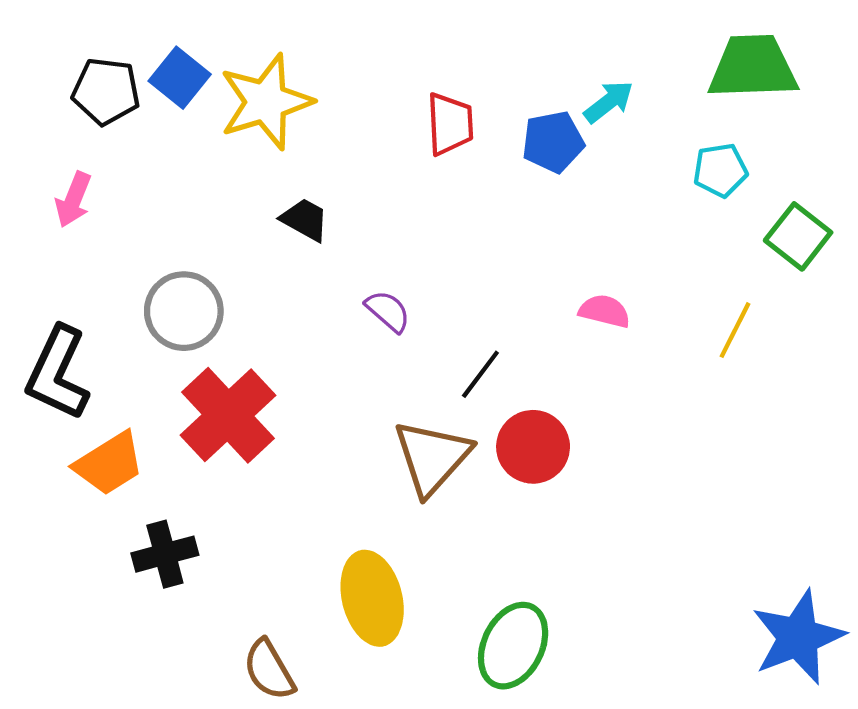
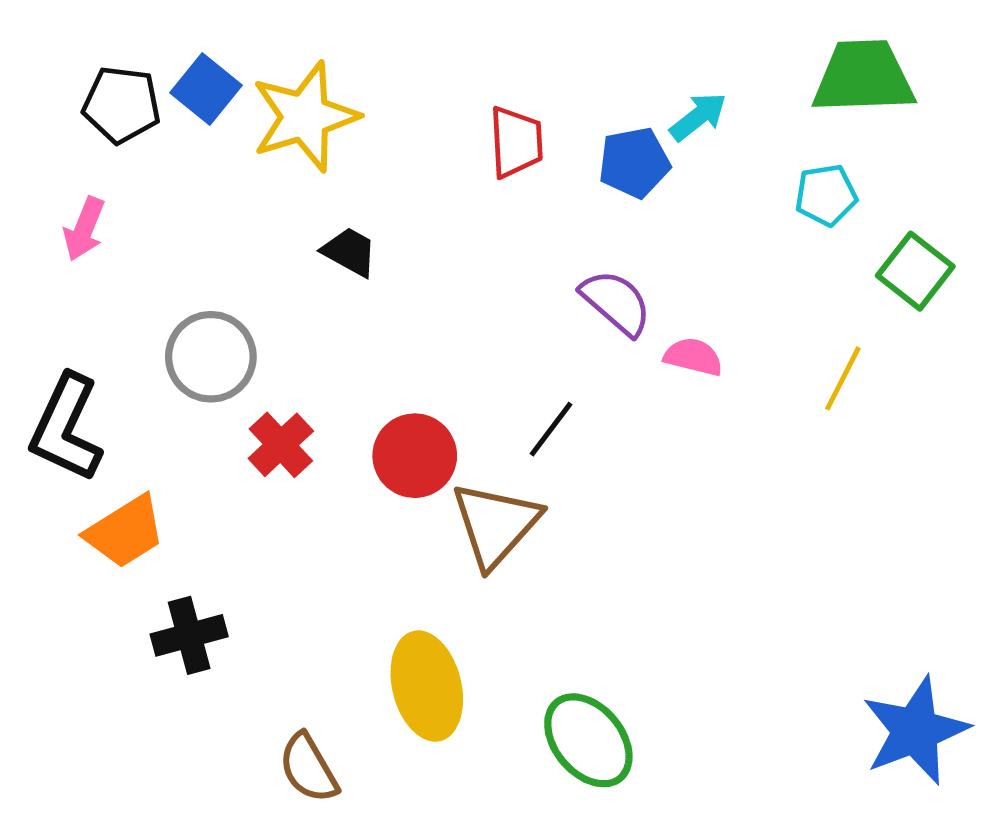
purple semicircle: (388, 311) -> (616, 302), moved, size x1.4
red cross: (228, 415) -> (281, 445), moved, size x0.6
red circle: (533, 447) -> (415, 456), moved
green ellipse: (513, 646) -> (588, 740), turned -66

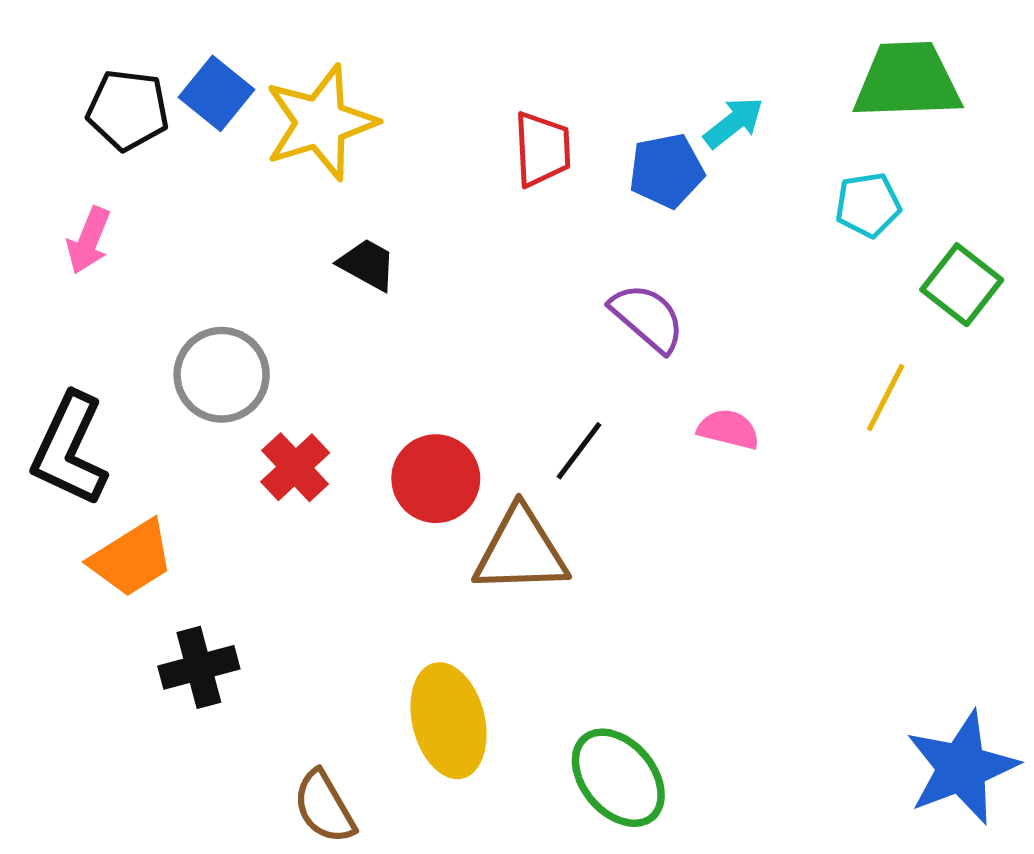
pink semicircle: (693, 357) -> (729, 429), moved
brown triangle: (496, 524) -> (521, 551), turned 46

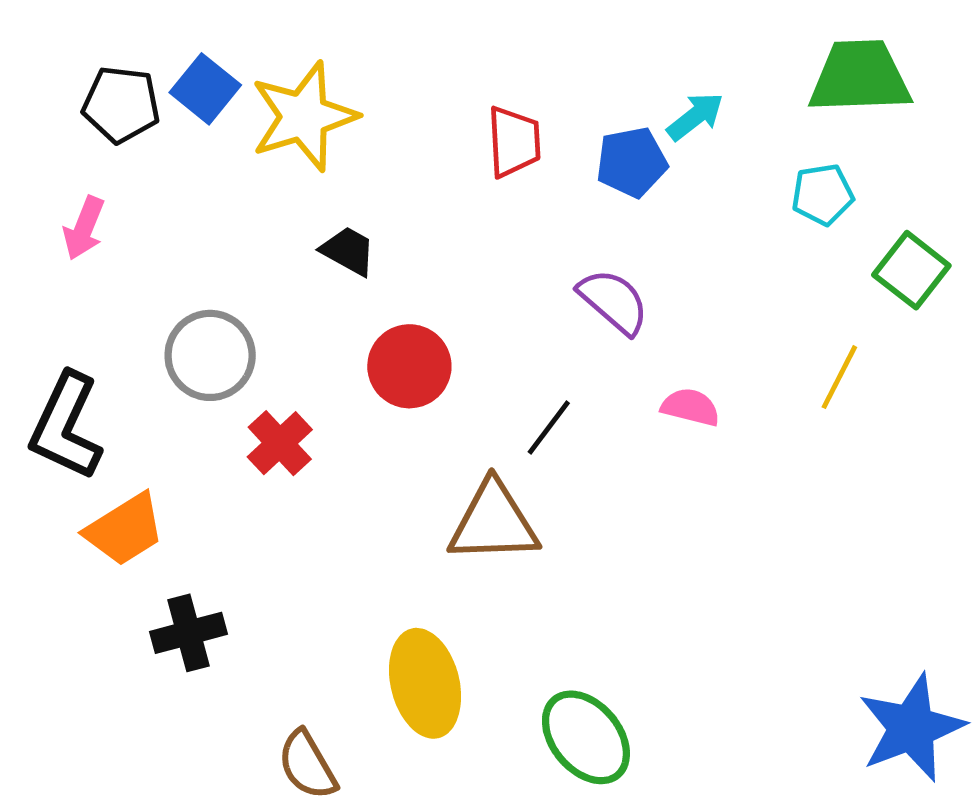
red circle: (436, 479) -> (409, 366), moved

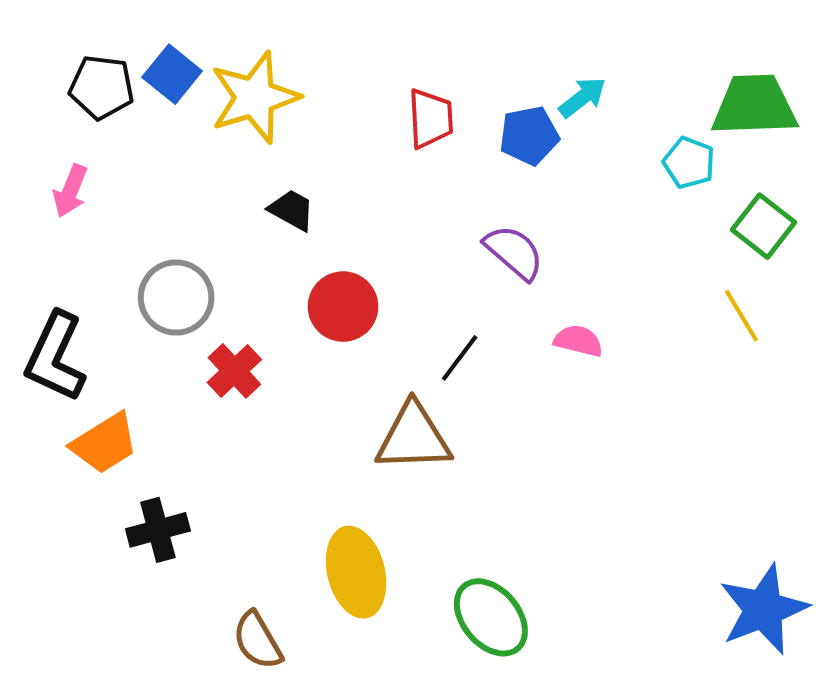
green trapezoid: (860, 77) -> (754, 105), moved
cyan pentagon: (823, 195) -> (689, 163), turned 30
yellow line: (839, 377) -> (741, 316), moved, turned -58

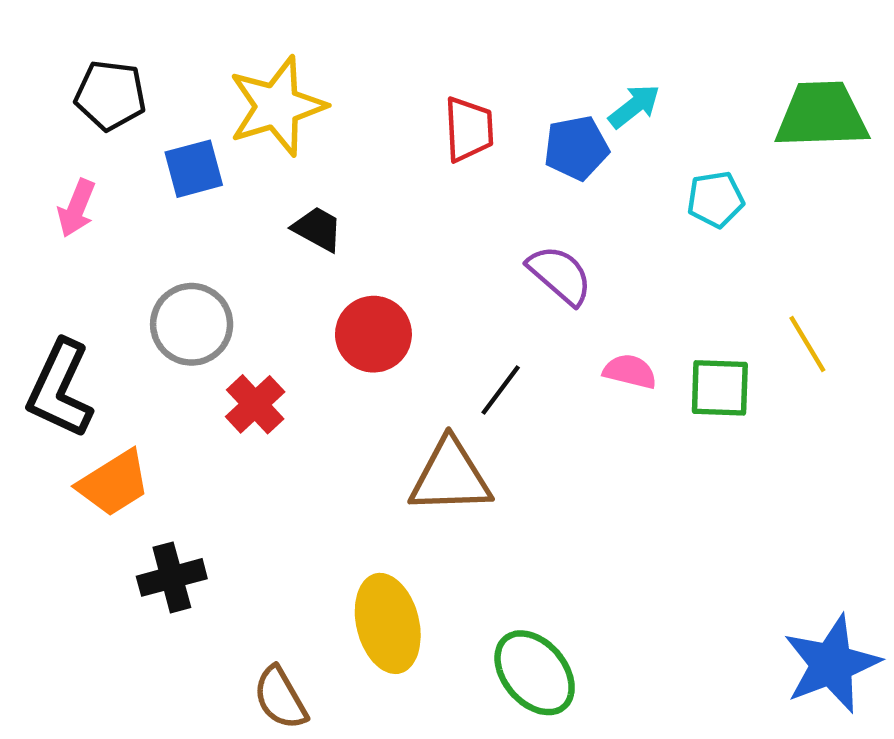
blue square: (172, 74) -> (194, 169), moved, turned 36
cyan pentagon: (689, 163) -> (715, 199), moved, turned -30
green square: (763, 226) -> (720, 388), moved, turned -36

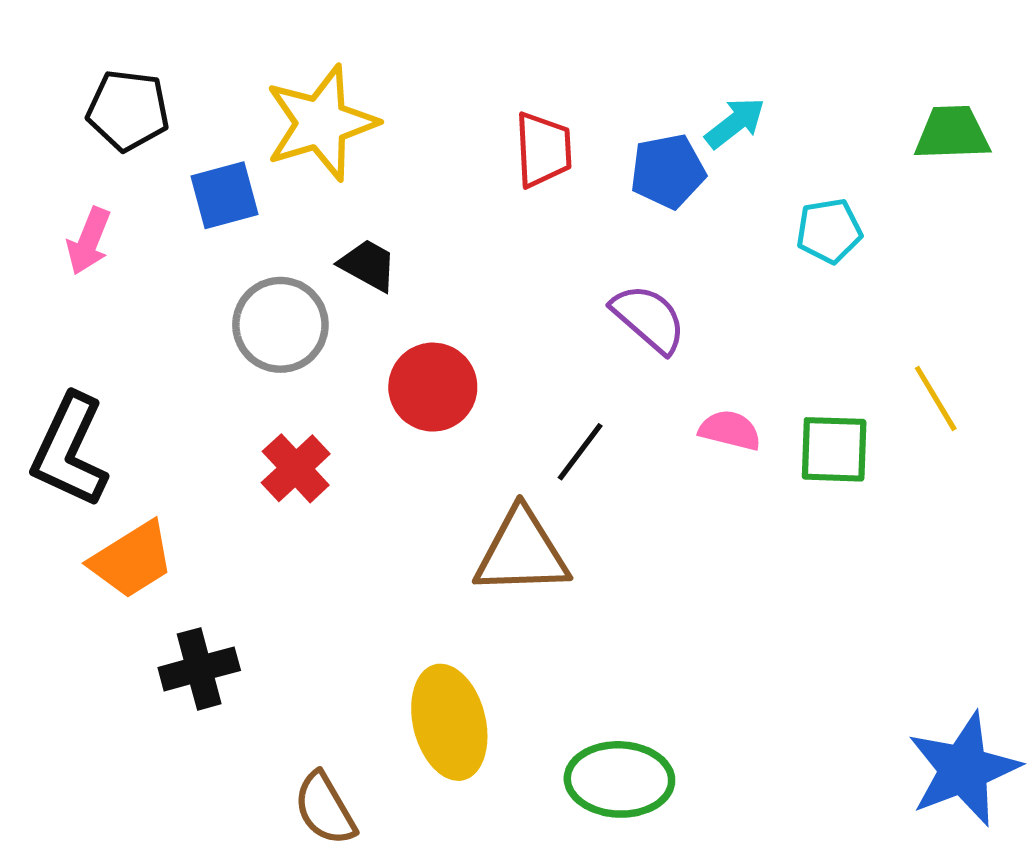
green trapezoid: (822, 115) -> (952, 133), size x0.7
gray circle: (192, 324) -> (280, 325), moved
green ellipse: (535, 673) -> (619, 779), turned -48

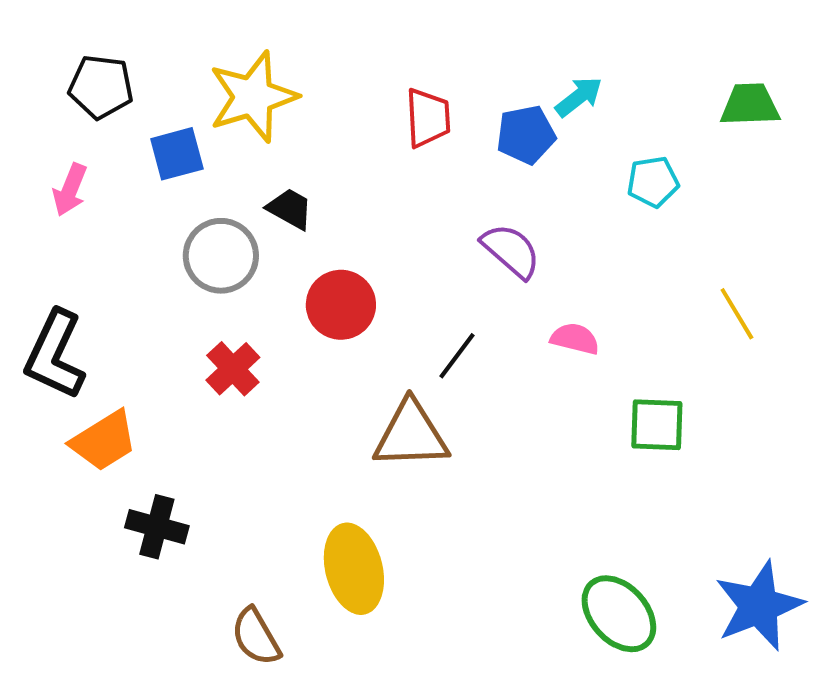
green square: (834, 449) -> (657, 425), moved
black cross: (199, 669) -> (157, 527), turned 30
green ellipse: (619, 779) -> (619, 614), moved, turned 46

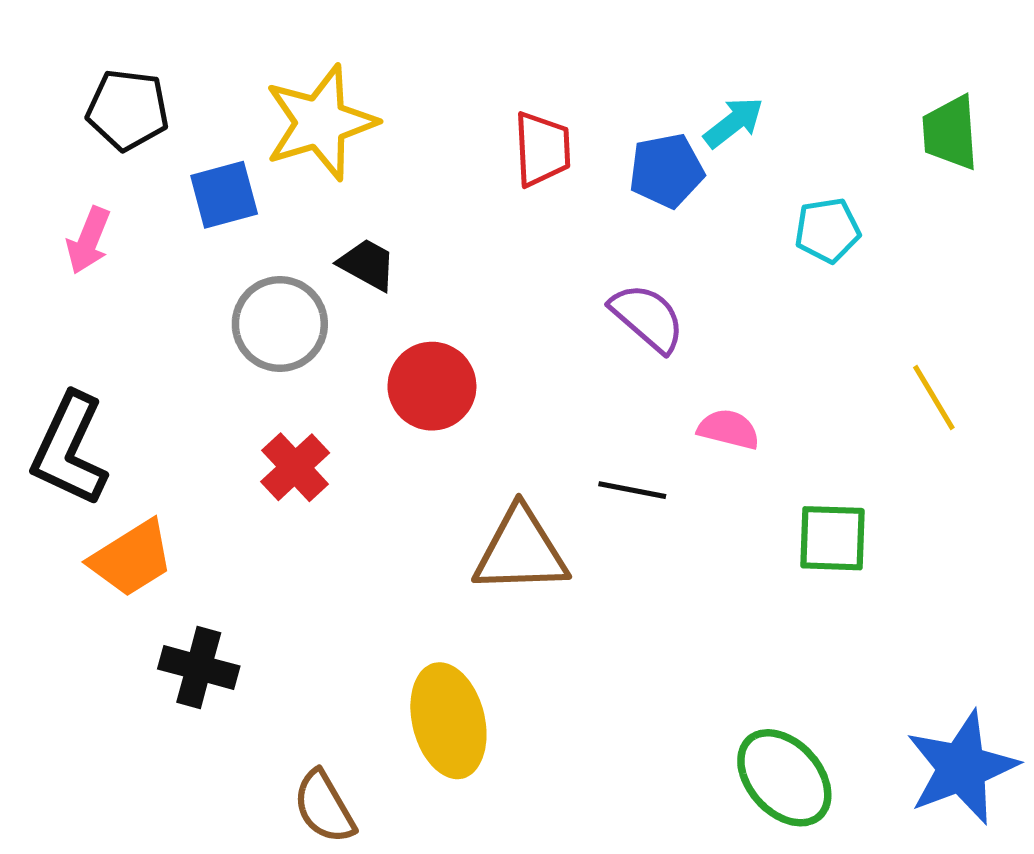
green trapezoid: (750, 105) -> (950, 133), turned -92
black line: (457, 356) -> (632, 490), moved, turned 64

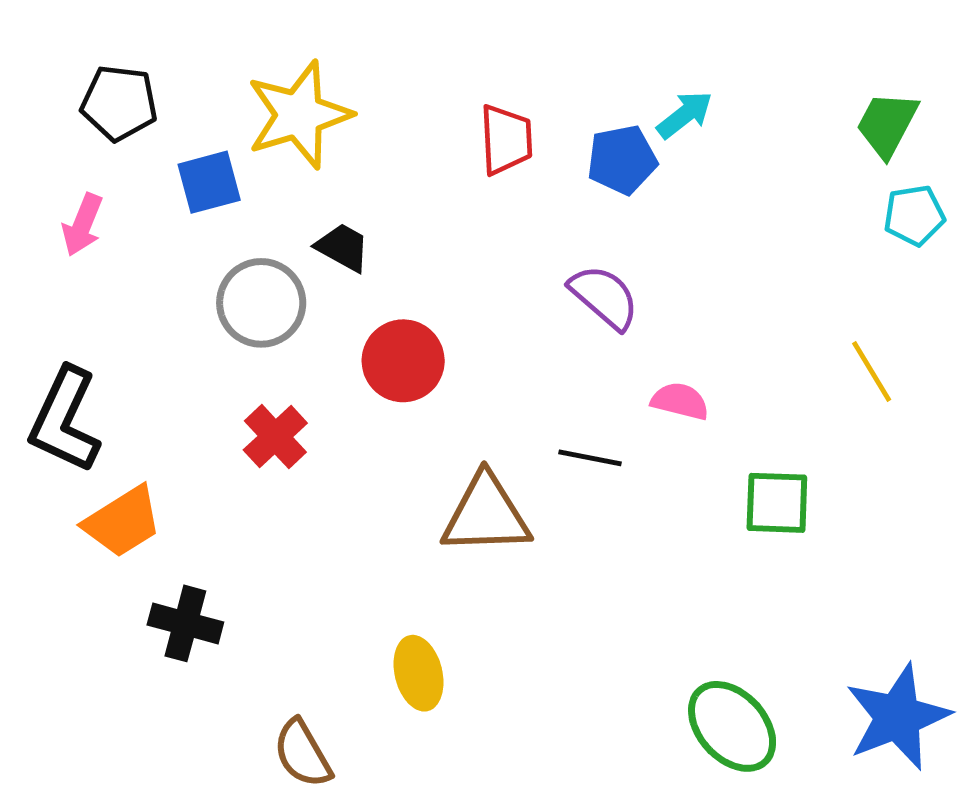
green trapezoid: (950, 133) -> (887, 124), turned 32
cyan pentagon: (827, 230) -> (914, 215), moved
yellow ellipse: (448, 721) -> (419, 673), size x0.7

